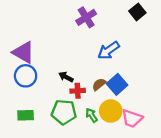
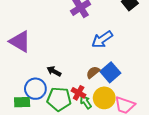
blue circle: (26, 76) -> (35, 89), moved
black arrow: (66, 77) -> (54, 71), moved
red cross: (78, 91) -> (79, 93), moved, turned 32

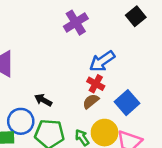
blue square: (110, 72) -> (127, 103), moved
red cross: (79, 93) -> (96, 84), moved

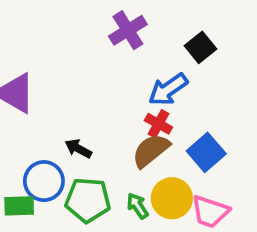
black square: (136, 16) -> (200, 47), moved
brown semicircle: (91, 101) -> (151, 151), size x1.5

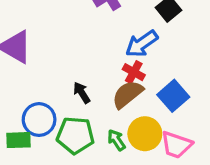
black arrow: (78, 149) -> (82, 93), moved, turned 30

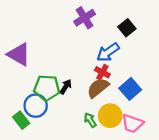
black arrow: (82, 93) -> (66, 87), turned 64
green pentagon: (75, 135) -> (47, 88), moved
green rectangle: (18, 140) -> (21, 120), turned 54

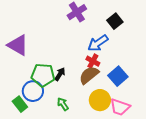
green arrow: (90, 120) -> (63, 104), moved

